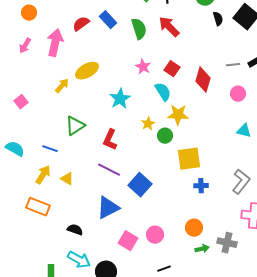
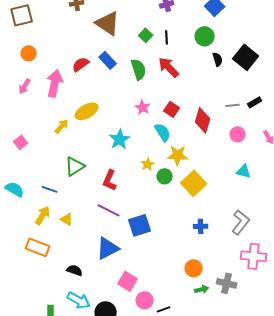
yellow square: (189, 159) -> (194, 183), moved, turned -35
blue square: (140, 185) -> (140, 225), turned 30
pink circle: (155, 235) -> (145, 300), moved

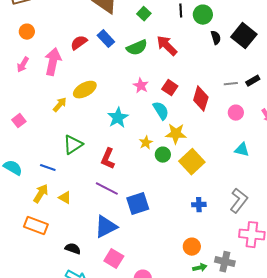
black line: (167, 37) -> (181, 11), moved
green semicircle: (139, 69) -> (137, 48), turned 85
pink square: (128, 281) -> (114, 259), moved

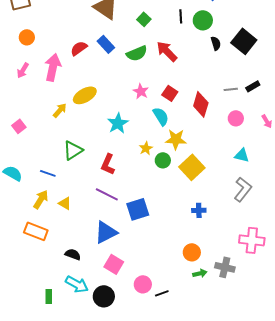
gray L-shape: (239, 201) -> (243, 189), moved

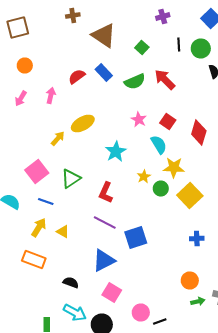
pink arrow: (53, 67) -> (51, 96), size x0.6
pink square: (19, 126) -> (37, 172), moved, size x1.6

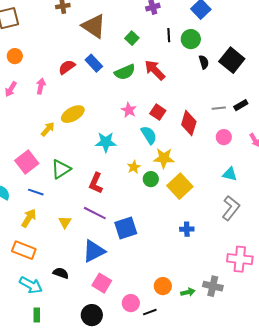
cyan star: (116, 152) -> (106, 142), turned 30
yellow triangle: (63, 232) -> (65, 222), moved, turned 32
orange circle: (190, 280) -> (163, 286), moved
cyan arrow: (75, 312) -> (31, 285), moved

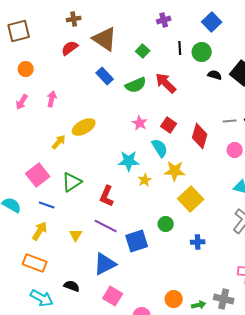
black semicircle: (204, 62) -> (215, 75), turned -56
red semicircle: (67, 67) -> (70, 48), moved
cyan star: (106, 142) -> (129, 161), moved
green circle: (151, 179) -> (166, 224), moved

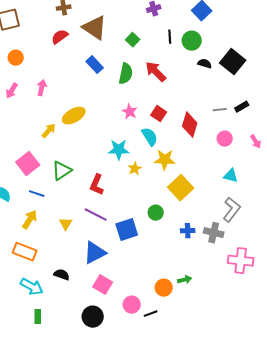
green semicircle: (136, 85) -> (126, 74), turned -55
gray cross: (224, 299) -> (214, 233), moved
green arrow: (199, 305) -> (185, 280), moved

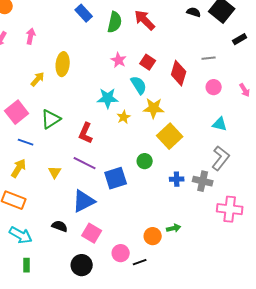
black rectangle: (242, 107) -> (240, 39), moved
yellow ellipse: (74, 116) -> (63, 64), turned -55
black semicircle: (62, 275) -> (60, 226), moved

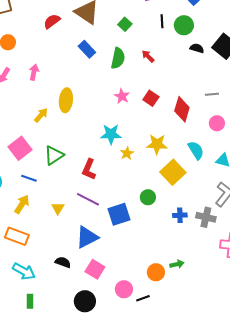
red arrow: (145, 20) -> (148, 56), size x0.6
cyan semicircle: (139, 85) -> (196, 150), moved

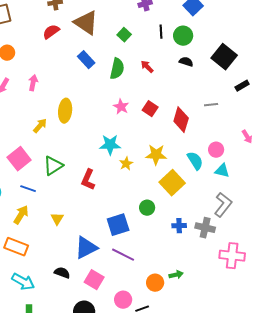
black semicircle: (197, 48) -> (186, 62), moved
pink circle: (217, 123) -> (216, 150), moved
purple line: (88, 199) -> (123, 255), moved

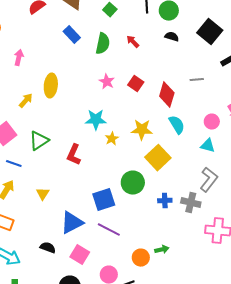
pink circle: (216, 150) -> (212, 122), moved
cyan semicircle: (195, 161) -> (177, 125), moved
green circle: (147, 208) -> (133, 183), size x1.5

